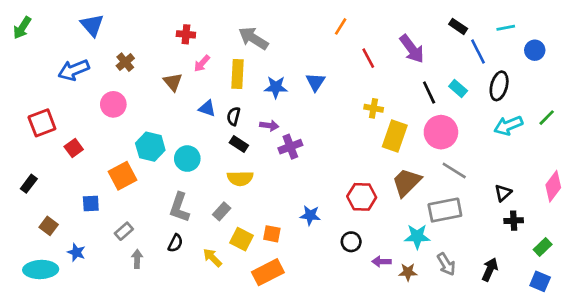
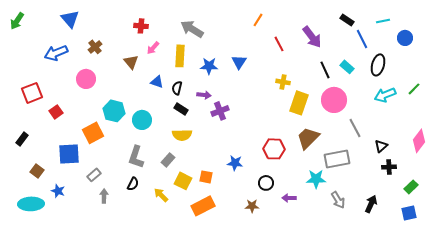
gray line: (454, 170) -> (355, 128), moved, turned 30
blue square: (91, 203) -> (69, 154), size x1.6
brown star: (408, 272) -> (252, 206), moved
blue square: (540, 281) -> (409, 213), turned -35

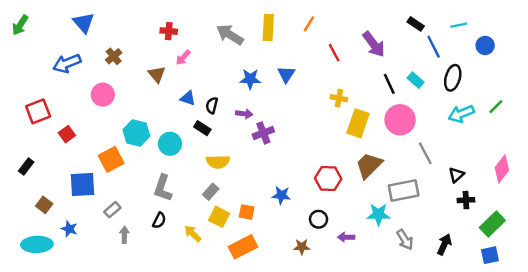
yellow rectangle: (180, 56) -> (268, 27), moved
black rectangle: (181, 109) -> (202, 128), moved
gray rectangle: (168, 160) -> (211, 192), moved
green rectangle: (411, 187) -> (492, 224), size x1.5

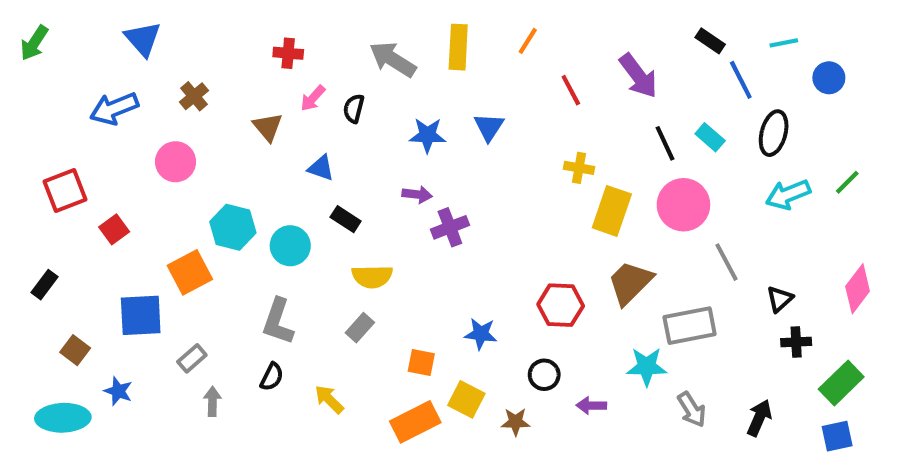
black semicircle: (212, 105) -> (354, 109), moved
yellow square: (219, 217) -> (466, 399), moved

